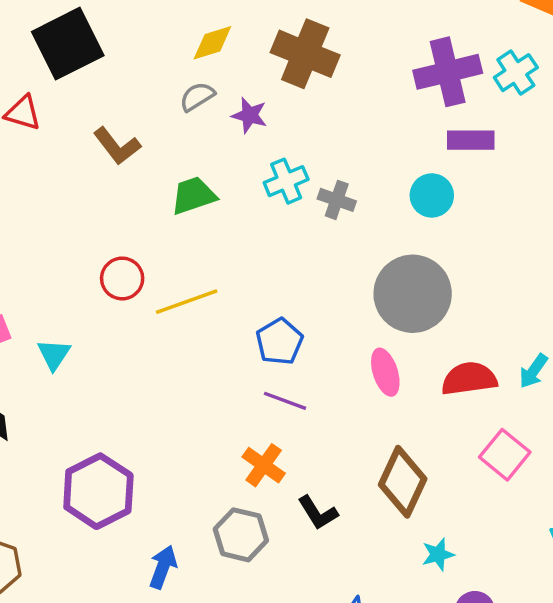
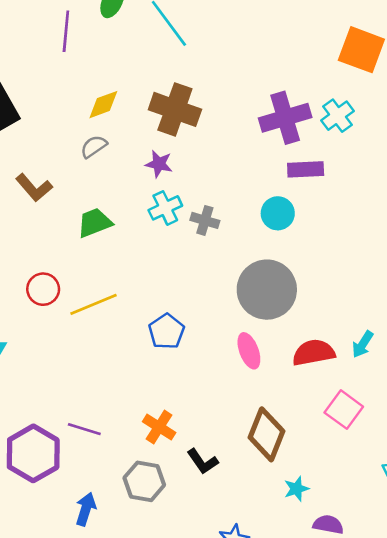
purple star: (250, 115) -> (159, 164), moved
purple line: (285, 401) -> (84, 429), moved

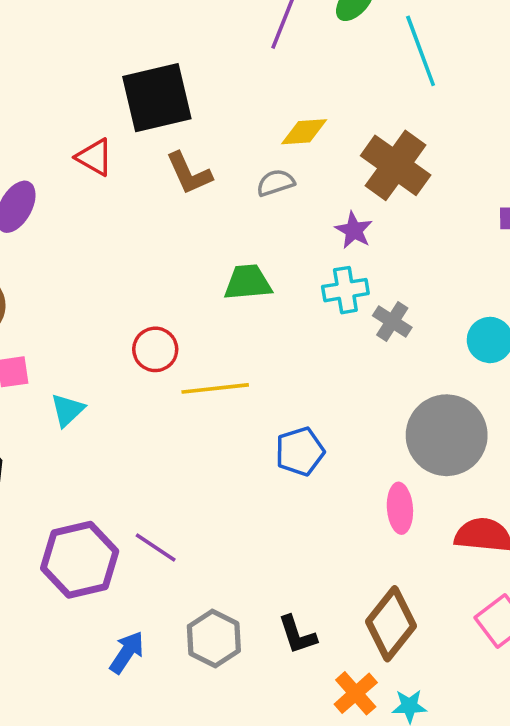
brown L-shape: (34, 188) -> (189, 173), moved
orange cross: (159, 427) -> (356, 693), moved

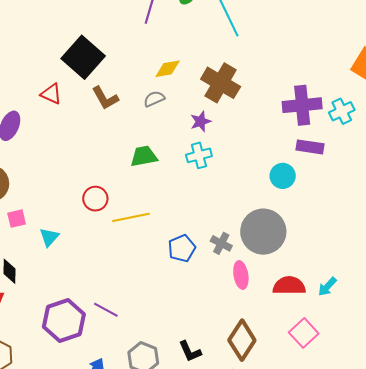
black square: (157, 98) -> (83, 57), turned -30
purple star: (354, 230) -> (201, 121), turned 30
gray cross: (392, 321) -> (221, 243), moved

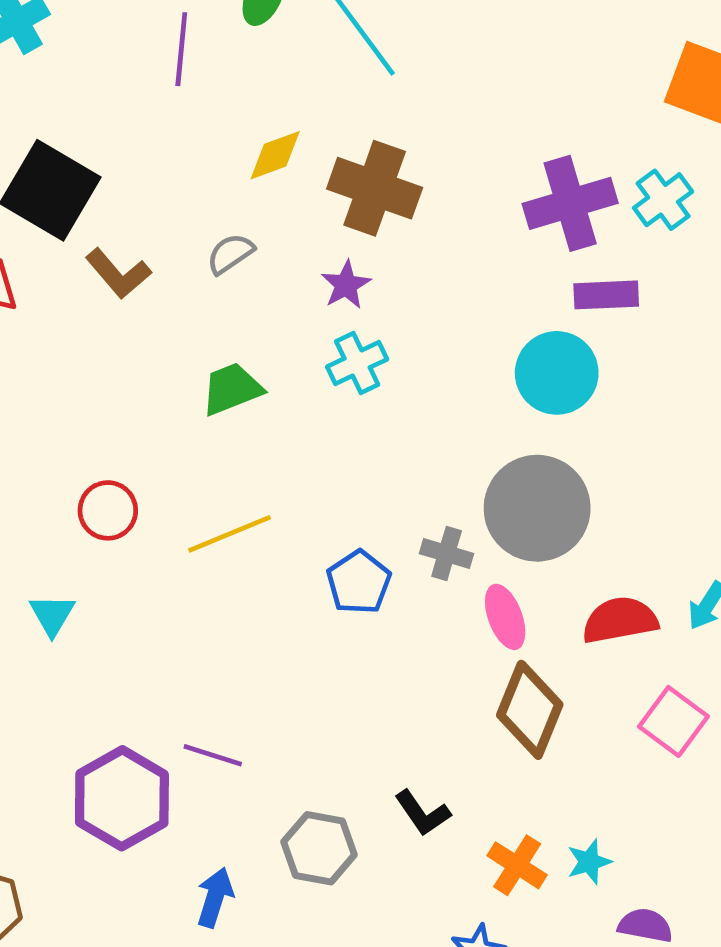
yellow diamond: (168, 69) -> (275, 155), moved
cyan circle: (283, 176) -> (557, 373), size x1.4
red circle: (95, 199) -> (108, 510), moved
brown diamond: (242, 340) -> (530, 710), moved

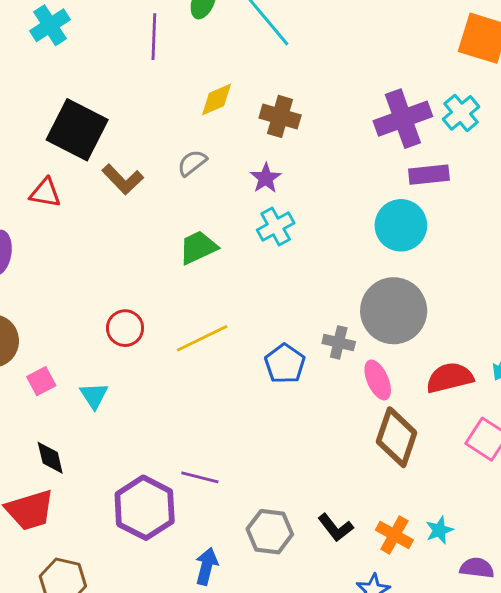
brown cross: (375, 188) -> (280, 116), size x0.7
black L-shape: (422, 813) -> (336, 528), moved

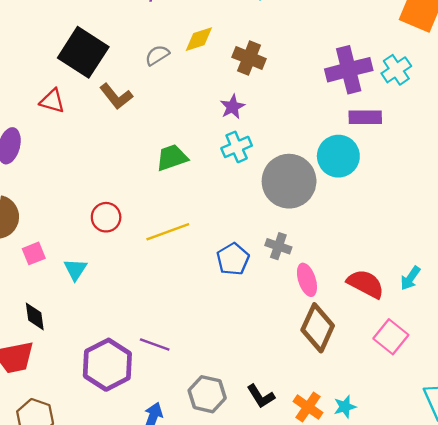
gray semicircle: (192, 163) -> (157, 55), moved
gray circle: (394, 311) -> (289, 181), moved
red semicircle: (450, 378) -> (366, 284), turned 36

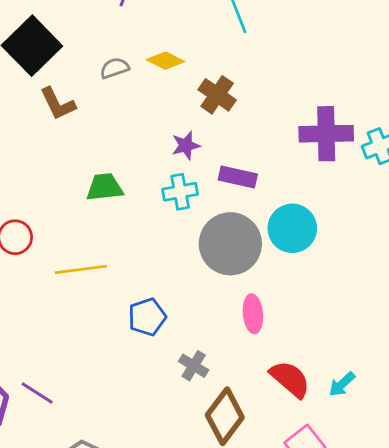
yellow diamond: (199, 39) -> (166, 61), turned 32
purple rectangle: (365, 117) -> (238, 177), moved
gray cross: (278, 246) -> (194, 366), moved
pink ellipse: (307, 280) -> (253, 314), moved

